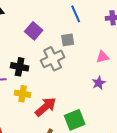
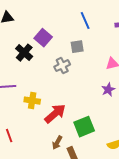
gray cross: (53, 59) -> (62, 66), size x0.7
black cross: (20, 67) -> (24, 53), moved, turned 30

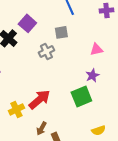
yellow cross: (32, 101) -> (16, 109), moved, turned -35
green square: (84, 127) -> (81, 96), moved

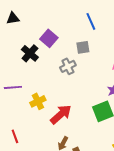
yellow cross: (16, 109) -> (38, 101), moved

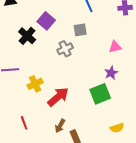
red line: (15, 136) -> (24, 123), moved

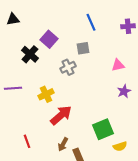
purple star: (111, 73) -> (124, 91), moved
yellow cross: (35, 84) -> (46, 94), moved
green square: (100, 94) -> (103, 129), moved

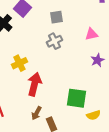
gray cross: (68, 67) -> (54, 41), moved
red arrow: (61, 115) -> (34, 84), turned -35
green square: (103, 129) -> (76, 98), turned 30

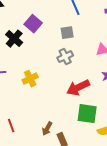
red arrow: (34, 84) -> (78, 88), moved, turned -130

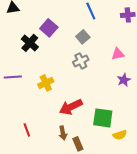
gray square: (67, 33) -> (83, 37), turned -32
red arrow: (78, 88) -> (71, 107), moved
brown arrow: (47, 129) -> (63, 133), turned -40

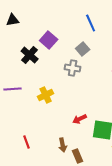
gray cross: (81, 61) -> (73, 68), moved, turned 35
red arrow: (71, 107) -> (80, 119), moved, size x0.6

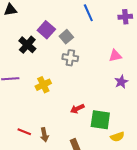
gray square: (83, 49) -> (66, 37), moved
red line: (27, 142) -> (24, 132), turned -48
brown arrow: (63, 145) -> (44, 135), moved

